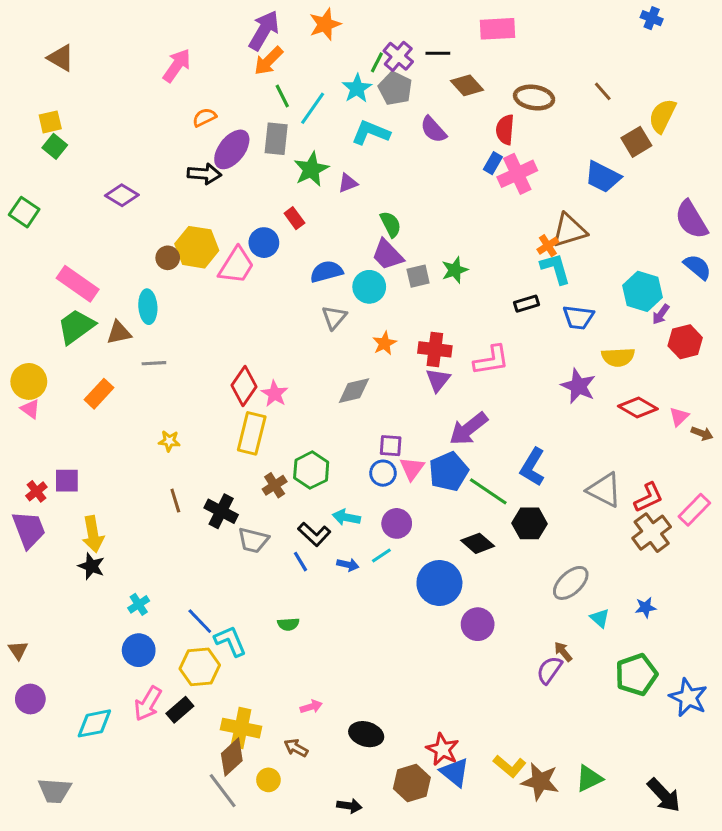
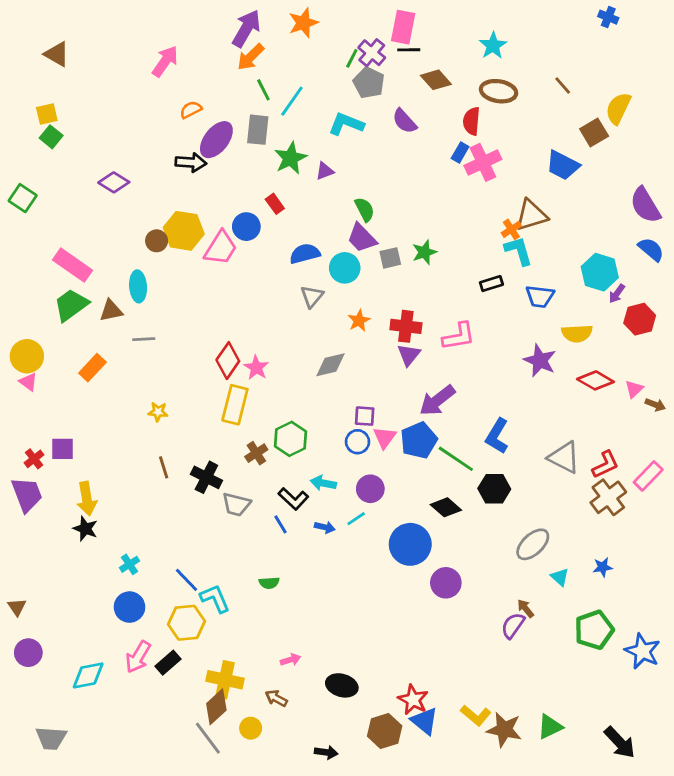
pink rectangle: (497, 29) -> (403, 27), moved, turned -76
cyan star: (357, 88) -> (493, 46), moved

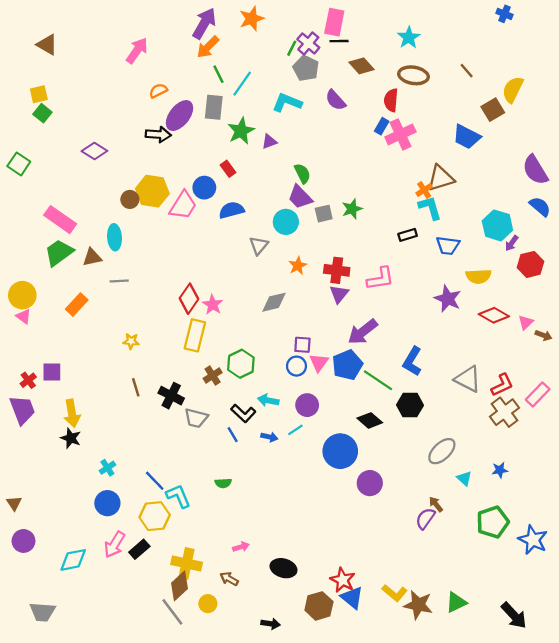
blue semicircle: (305, 254) -> (231, 210), moved

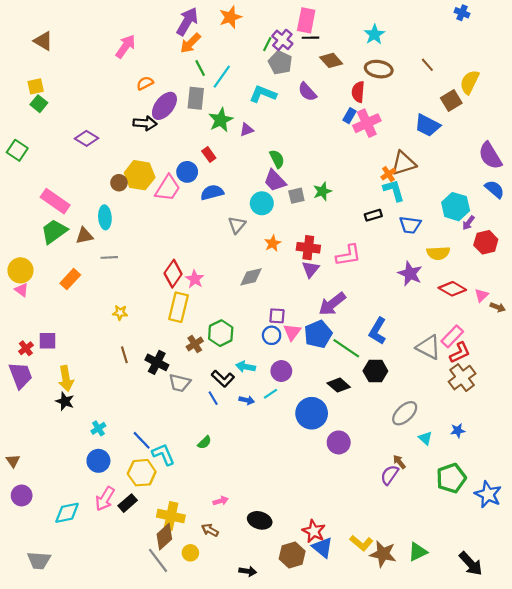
pink rectangle: (538, 394) -> (452, 336), moved
green semicircle: (223, 483) -> (204, 442), turned -40

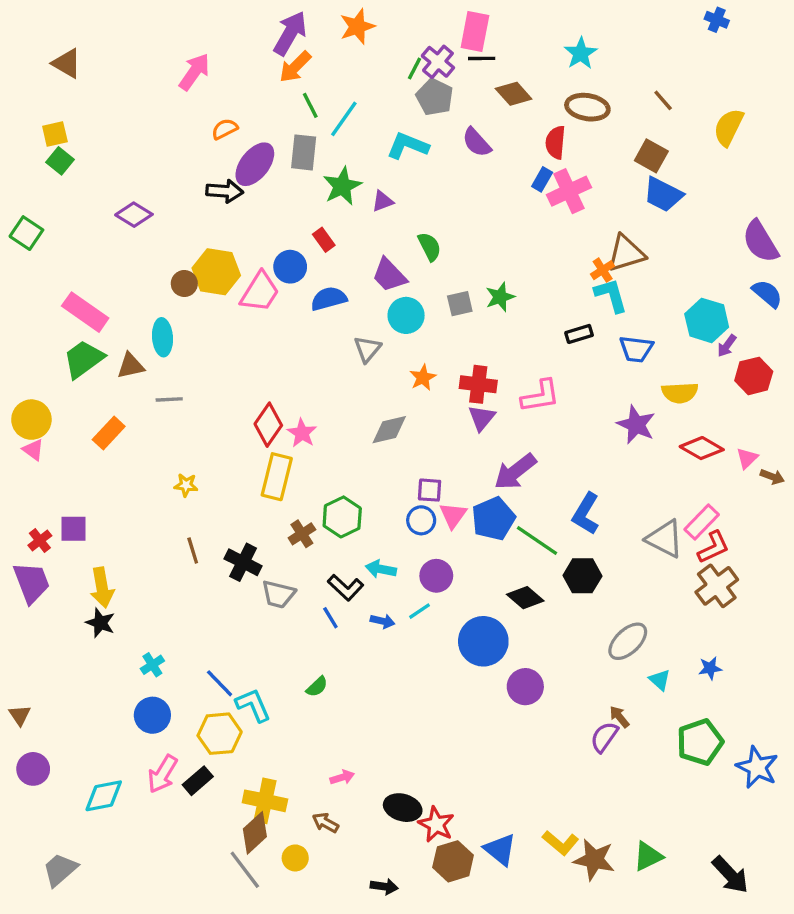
brown square: (451, 100) -> (651, 156), moved, turned -30
purple trapezoid: (275, 181) -> (389, 275), moved
red star: (314, 531) -> (436, 824), moved
gray trapezoid: (39, 560) -> (60, 870), turned 135

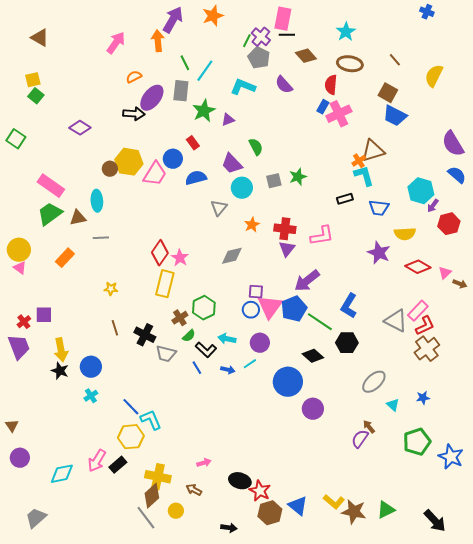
orange arrow: (295, 67) -> (158, 41), moved, turned 130
pink triangle: (453, 515) -> (270, 307), size x1.5
green semicircle: (317, 687) -> (189, 336), moved
blue circle: (152, 715) -> (91, 367), moved

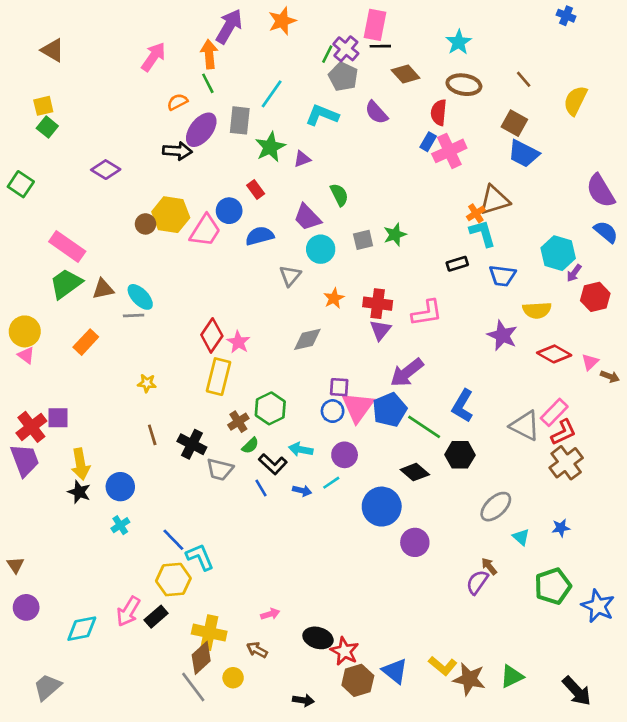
green line: (185, 63) -> (208, 83), moved
cyan ellipse: (97, 201) -> (140, 297), moved, turned -40
red cross: (24, 322) -> (31, 427), size x1.6

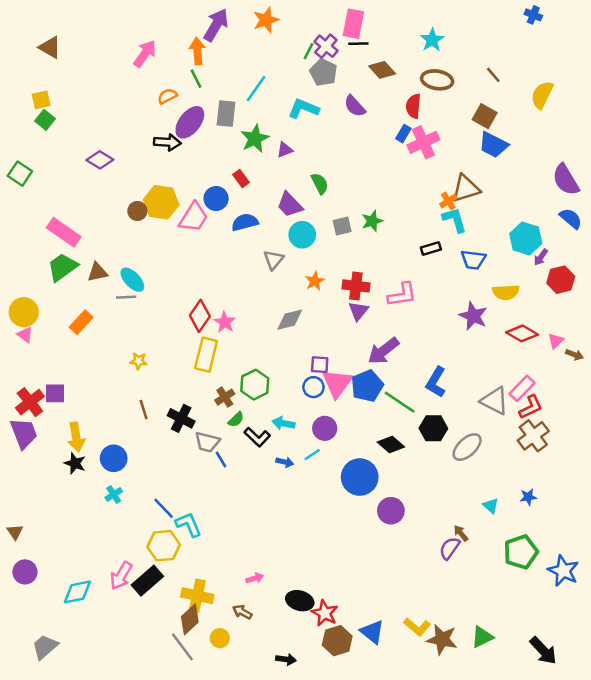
blue line: (261, 488) -> (221, 460), moved
gray ellipse: (496, 507) -> (467, 447), moved
black rectangle: (156, 617) -> (147, 581), size x1.4

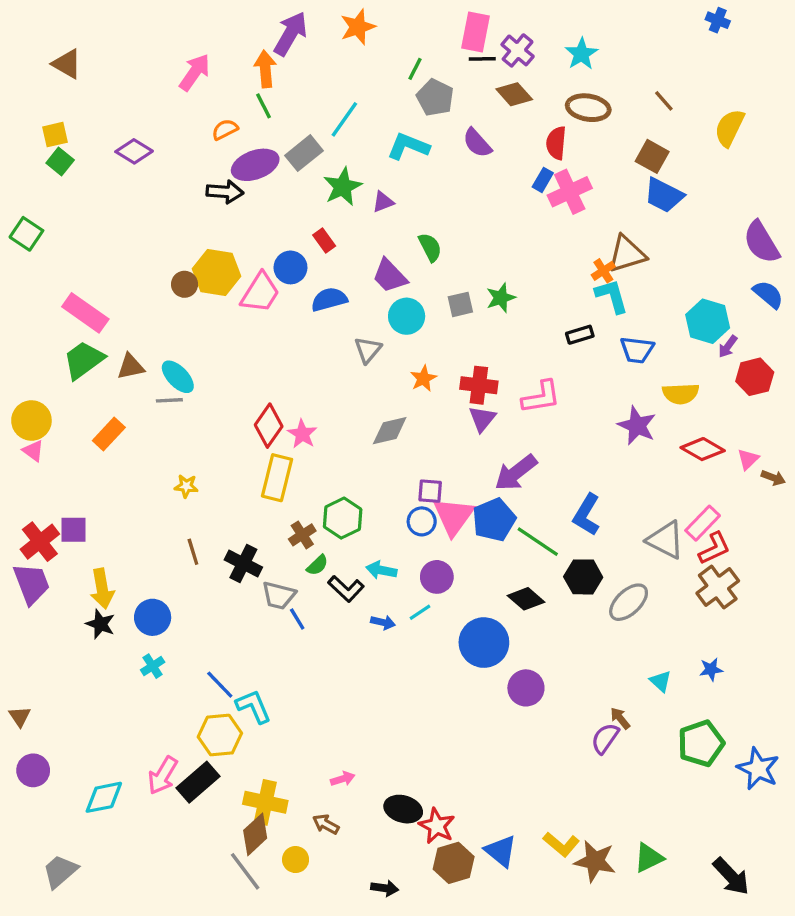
purple cross: (326, 46) -> (518, 50), moved
gray rectangle: (226, 114) -> (304, 153), turned 45
purple ellipse: (190, 122) -> (255, 165), turned 32
purple diamond: (100, 160) -> (134, 151), moved

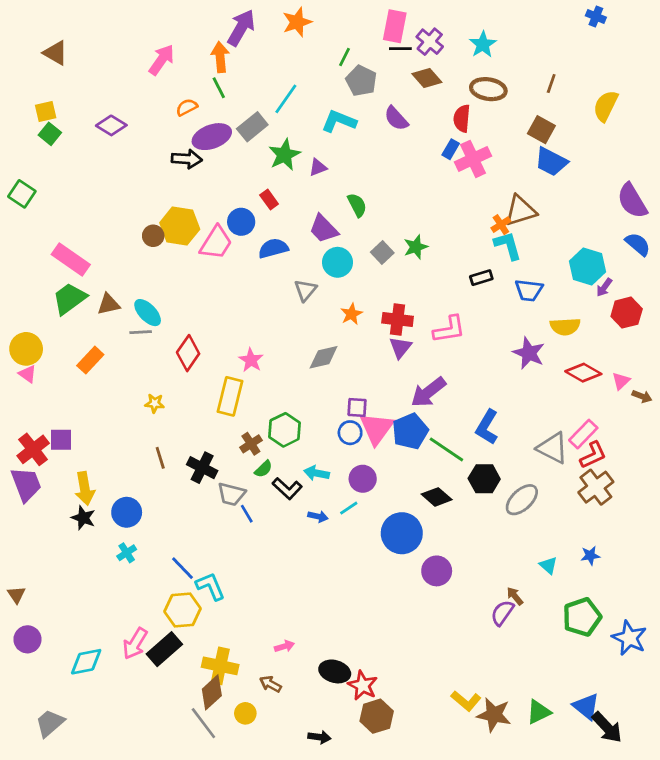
brown line: (664, 101) -> (551, 84), turned 60
gray square: (460, 304) -> (382, 253), turned -30
red diamond: (269, 426) -> (188, 353), moved
blue triangle: (501, 851) -> (586, 706), moved

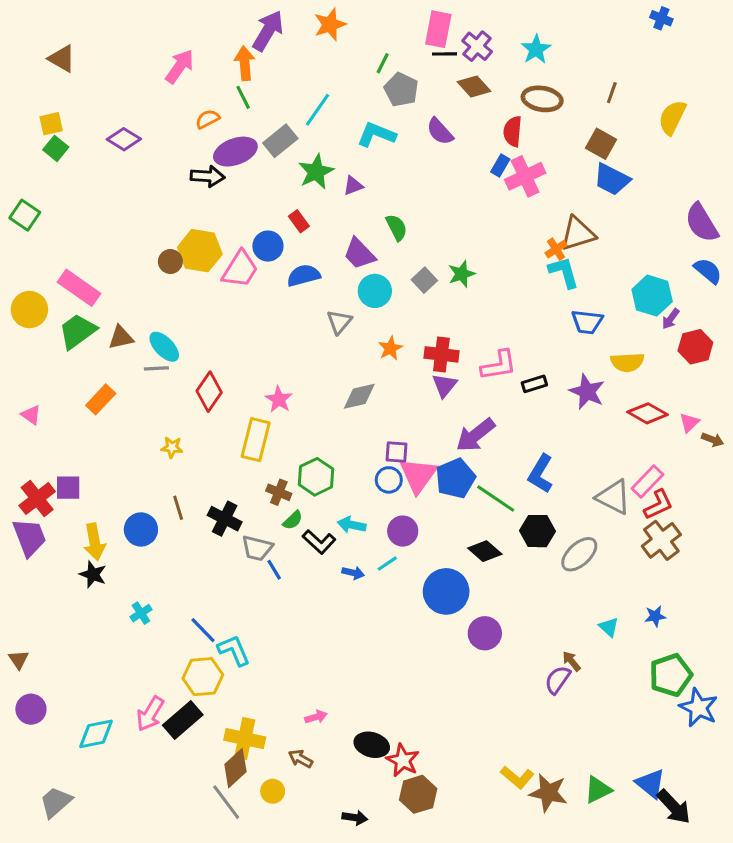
black rectangle: (481, 278) -> (534, 384), moved
yellow circle: (26, 349) -> (29, 310), moved
brown cross: (251, 444) -> (279, 492), turned -35
blue circle: (127, 512) -> (141, 529), moved
green pentagon: (582, 617) -> (671, 675), moved

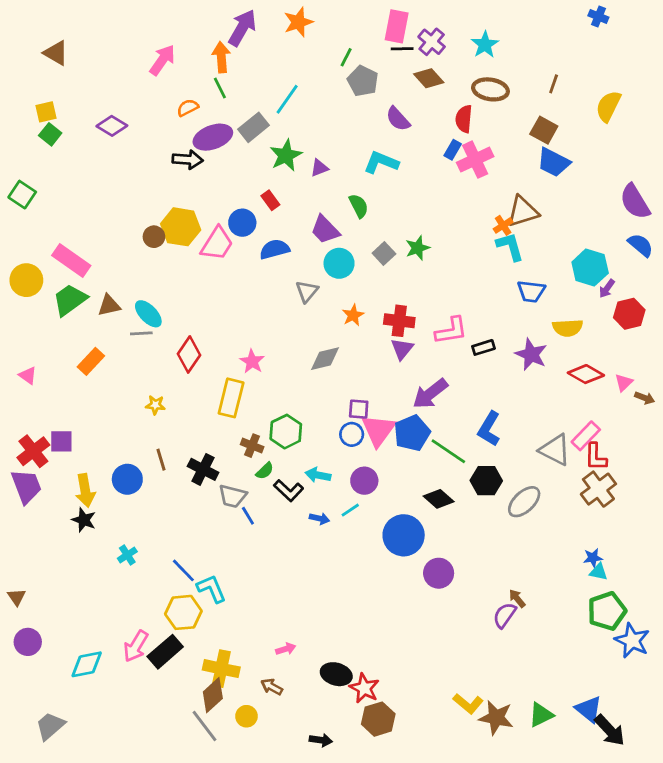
cyan L-shape: (376, 135) -> (381, 162), moved
red L-shape: (658, 505) -> (596, 457), turned 116
cyan triangle: (609, 627) -> (598, 572), moved, turned -30

